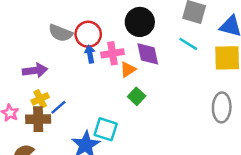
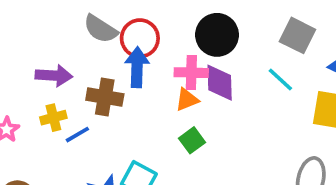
pink cross: (113, 53) -> (191, 73), moved
blue arrow: (90, 54) -> (137, 67), size x1.5
brown cross: (38, 119) -> (105, 97), moved

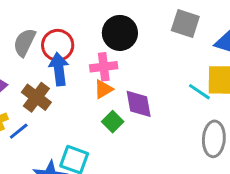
gray semicircle: (101, 29) -> (25, 42), turned 92
cyan line: (280, 79) -> (199, 92), moved
purple diamond: (220, 83) -> (139, 104), moved
brown cross: (105, 97) -> (36, 97), turned 36

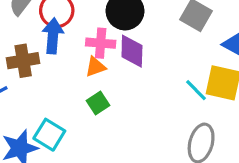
brown cross: (36, 97) -> (23, 61), turned 32
purple diamond: (139, 104) -> (132, 51), moved

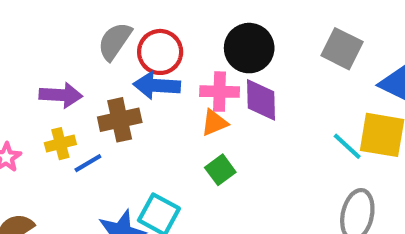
blue arrow: (53, 36) -> (157, 85), turned -88

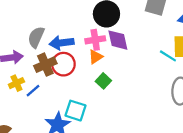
gray semicircle: (115, 41) -> (36, 37), moved
red circle: (160, 52) -> (63, 64), moved

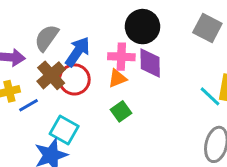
blue arrow: (62, 43) -> (78, 52), turned 120
brown cross: (45, 65) -> (51, 75), turned -30
cyan square: (76, 111) -> (64, 130), moved

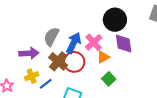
pink cross: (121, 57) -> (94, 42), moved, turned -36

